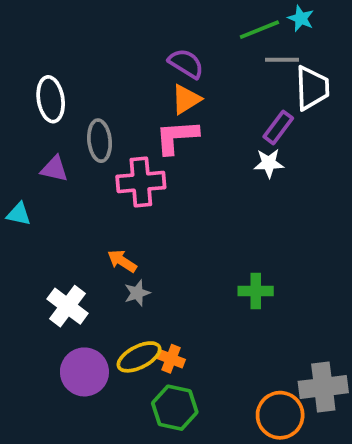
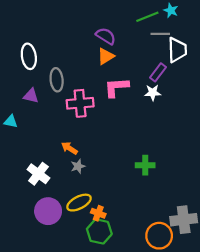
pink L-shape: (177, 137) -> (116, 87), moved
orange cross: (171, 359) -> (98, 213), moved

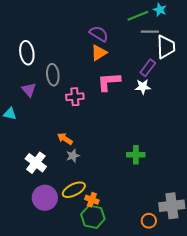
purple triangle: (31, 96) -> (29, 90), turned 35
pink cross: (80, 103) -> (75, 97), size x0.7
orange circle: (159, 236) -> (149, 221), size x0.6

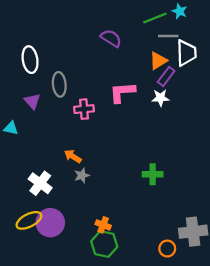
orange triangle: (99, 53) -> (158, 61), moved
yellow ellipse: (74, 190) -> (29, 220), moved

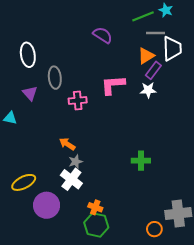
white cross: (40, 183) -> (71, 179), moved
yellow ellipse: (29, 220) -> (24, 182), moved

